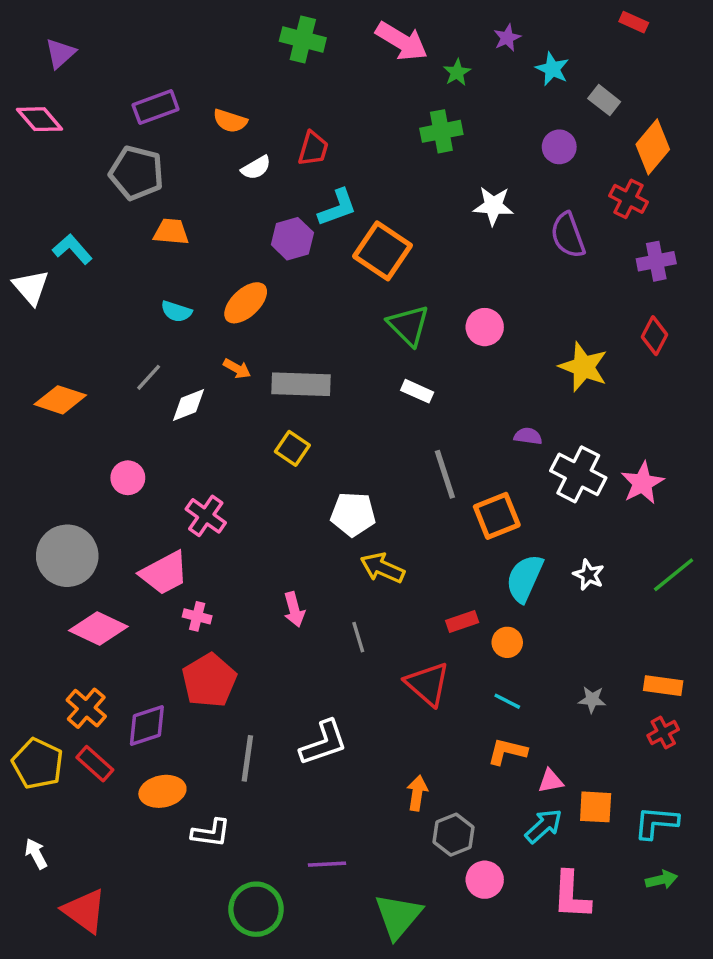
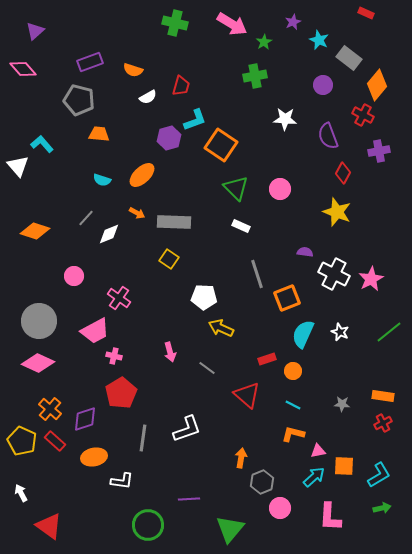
gray rectangle: (604, 100) -> (349, 58), size x1.4
red diamond: (654, 336) -> (343, 173), moved
pink diamond: (98, 628) -> (38, 363), moved
gray line: (358, 637) -> (207, 368), turned -36
cyan L-shape: (656, 823) -> (379, 475), turned 144

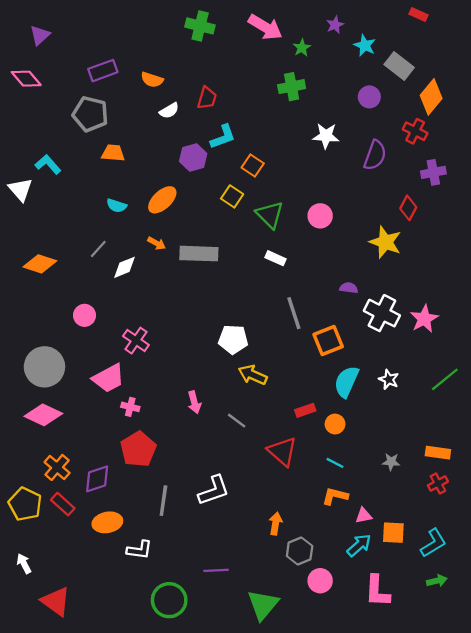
purple semicircle: (328, 136) -> (375, 155), turned -140
orange square: (221, 145) -> (253, 166), size x0.6
red diamond: (343, 173) -> (408, 208), moved
yellow square: (169, 259) -> (232, 196), moved

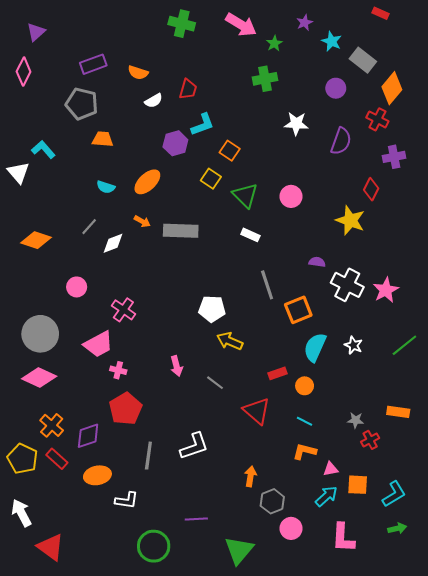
pink diamond: (26, 79) -> (24, 72), turned 68
red cross: (438, 483) -> (370, 440), moved
white arrow: (24, 564) -> (21, 513), size x1.5

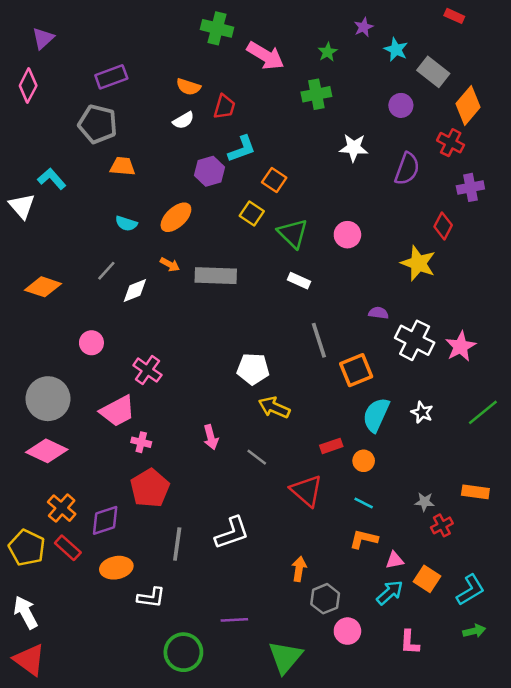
pink arrow: (241, 25) -> (265, 56), moved
orange semicircle: (138, 73) -> (188, 87), moved
orange square: (358, 485) -> (427, 579), turned 30
pink L-shape: (343, 538) -> (410, 642), size x0.7
red triangle: (51, 547) -> (29, 660), moved

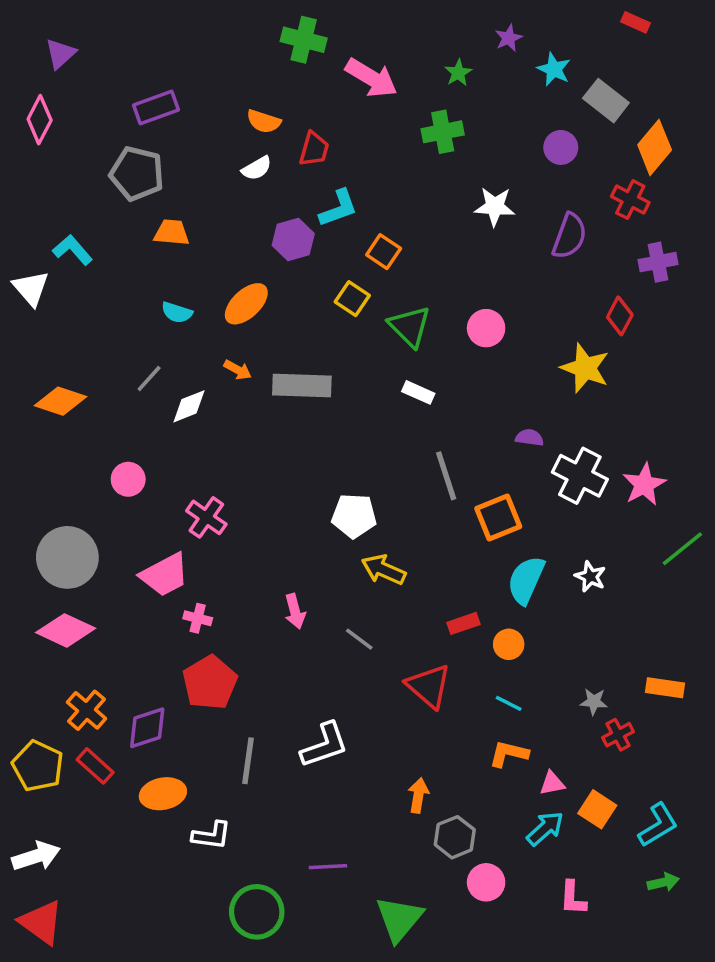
green line: (483, 412) -> (682, 549), moved
white arrow: (26, 612) -> (36, 856), turned 100

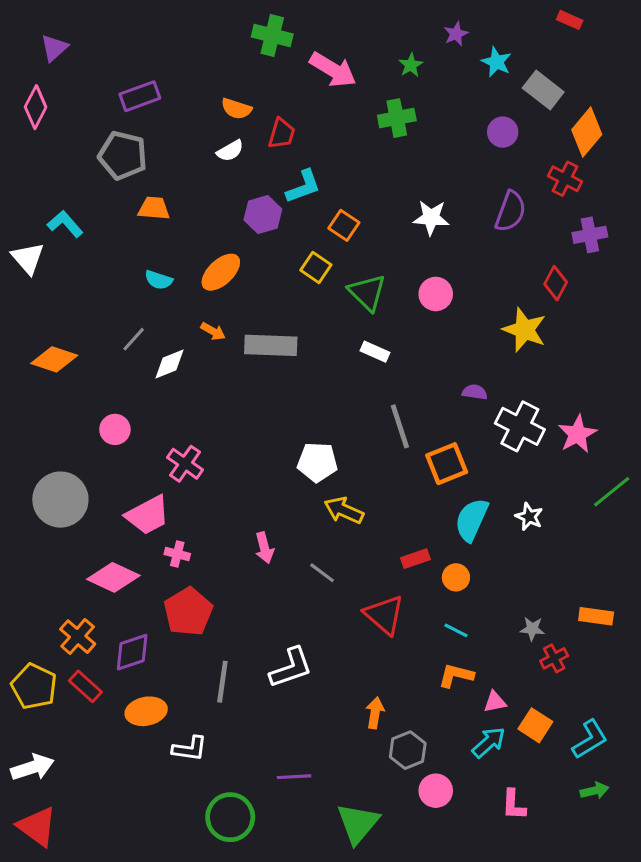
white star: (495, 207) -> (431, 218), moved
pink diamond: (66, 630) -> (113, 577), moved

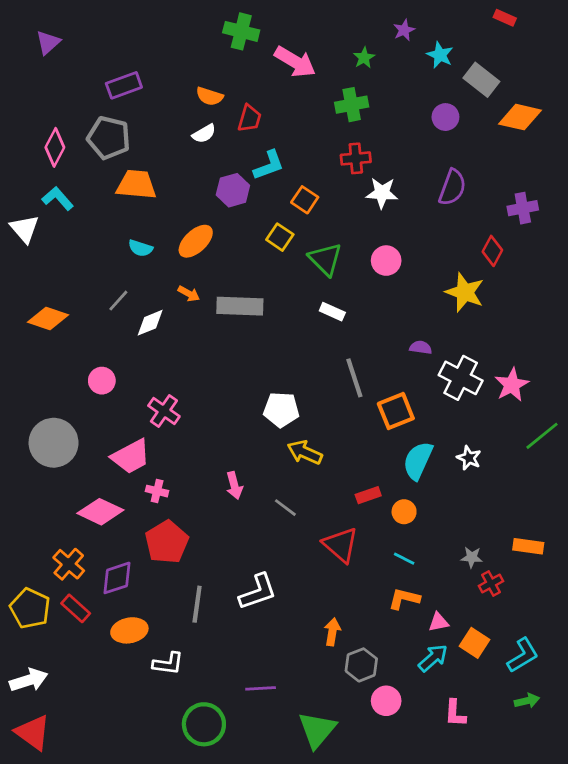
pink diamond: (36, 107) -> (55, 147), moved
orange diamond: (587, 132) -> (520, 117), turned 63
red cross: (565, 179) -> (356, 158), moved, turned -32
orange trapezoid: (154, 208) -> (136, 185), size x1.4

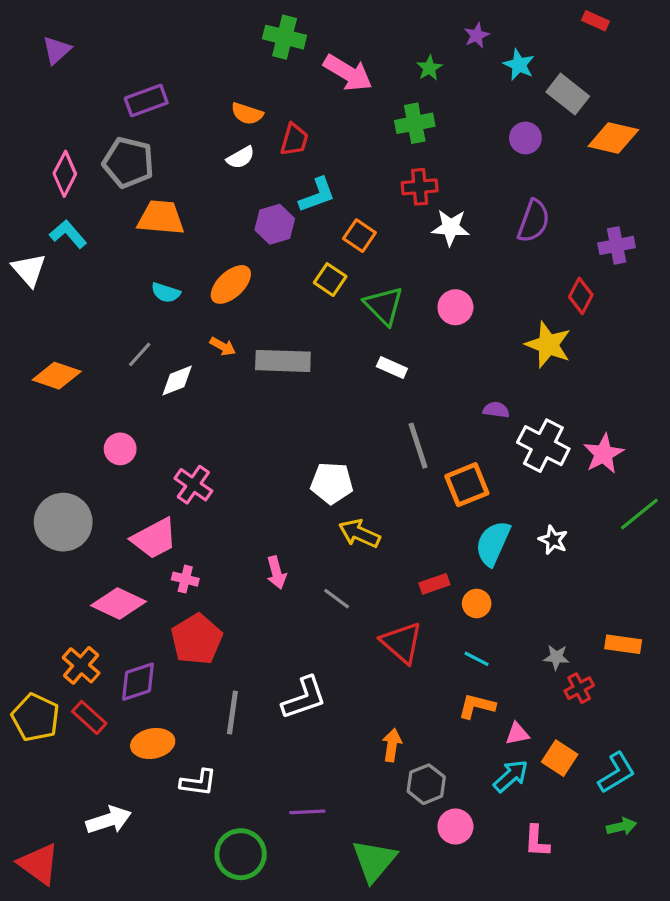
white arrow: (29, 680) -> (109, 820), moved

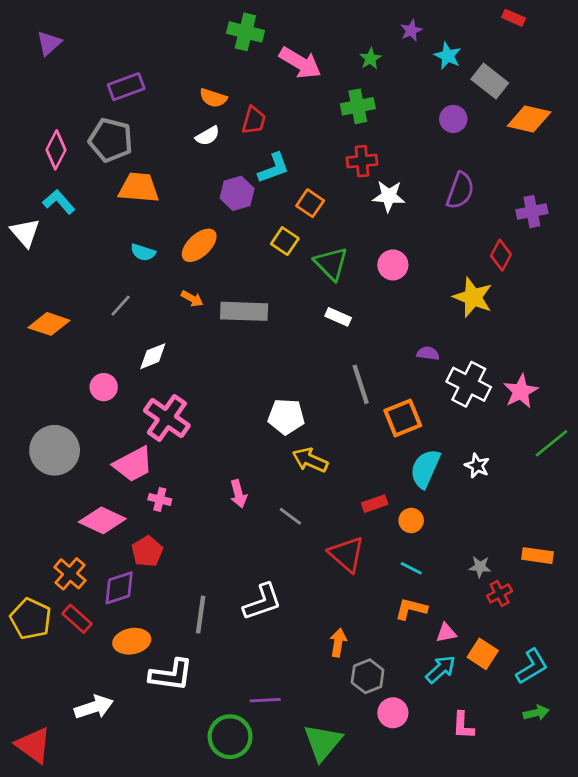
white diamond: (177, 381) -> (153, 356), moved
pink cross: (193, 485) -> (167, 418), size x1.4
red pentagon: (197, 639) -> (147, 551), moved, size x0.7
white L-shape: (198, 783) -> (171, 675), size x1.4
green circle: (241, 854) -> (230, 737), moved

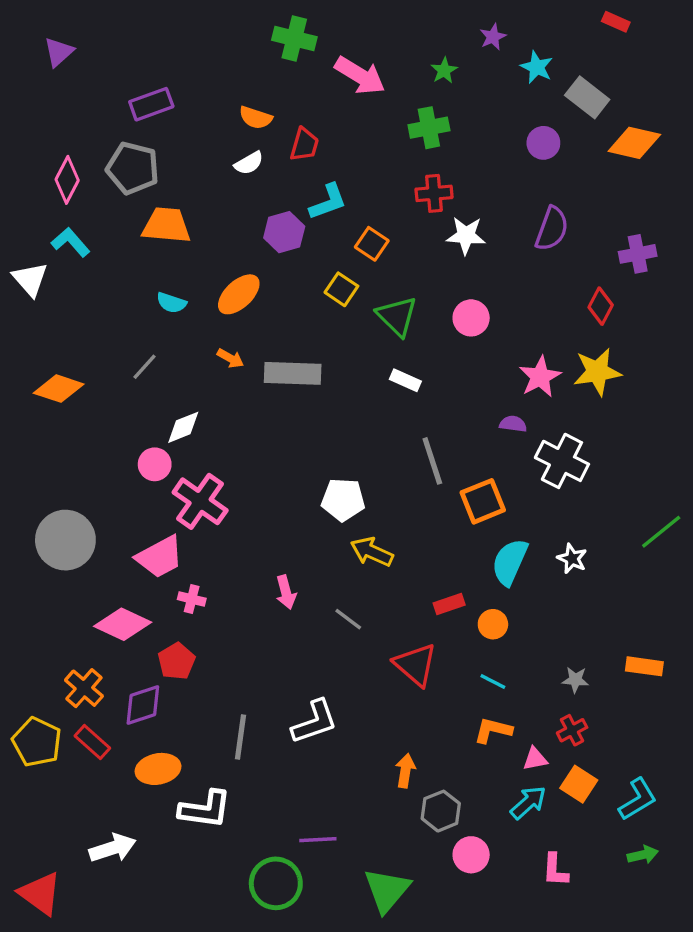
yellow star: (473, 297) -> (597, 372), moved, turned -30
pink circle: (104, 387) -> (155, 464), moved
pink star: (521, 391) -> (540, 377), moved
red cross: (500, 593) -> (572, 730), moved

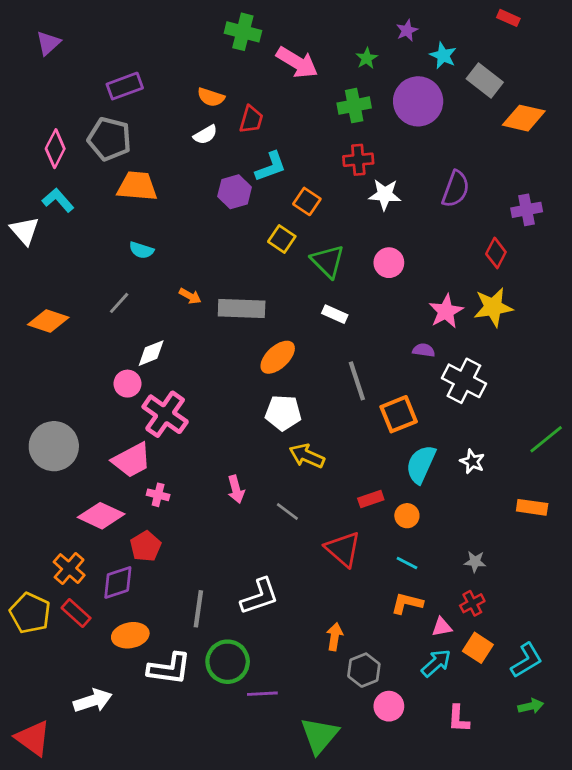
purple circle: (543, 143) -> (418, 101), moved, size x1.8
orange ellipse: (239, 294) -> (278, 357), moved
orange rectangle: (644, 666) -> (532, 507), moved
green circle: (276, 883) -> (228, 662), moved

